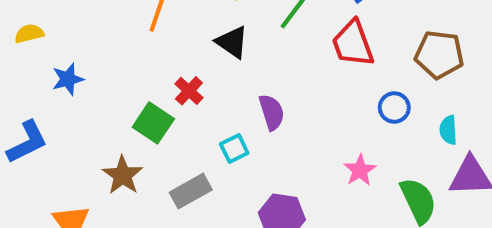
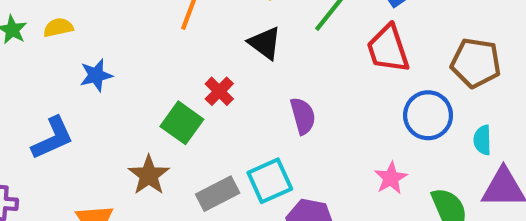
blue circle: (394, 108) -> (428, 115), size x1.5
cyan square: (234, 148) -> (270, 181), moved, size x1.5

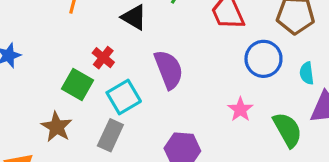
purple semicircle: (303, 116) -> (169, 69), size x1.4
cyan square: (270, 181) -> (124, 97), moved
gray rectangle: (218, 194) -> (110, 135), turned -32

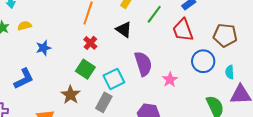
red cross: (103, 58) -> (90, 43), moved
pink star: (240, 109) -> (170, 80), moved

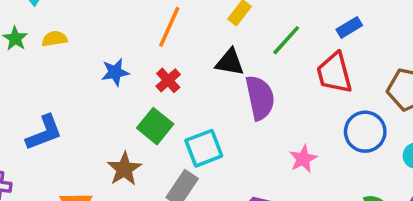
black triangle: (124, 30) -> (230, 62), turned -30
blue star: (43, 48) -> (115, 72), moved
purple semicircle: (143, 64) -> (260, 98), moved

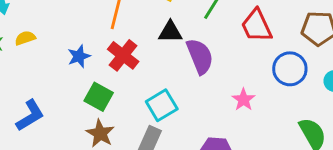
red cross: (168, 80) -> (123, 55), size x1.5
green square: (155, 126) -> (99, 97), moved

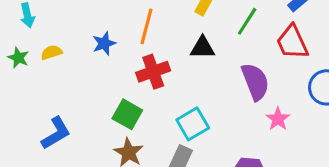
red cross: (123, 55) -> (153, 72), turned 32
blue star: (79, 56) -> (104, 43), moved
purple semicircle: (200, 56) -> (255, 82), moved

